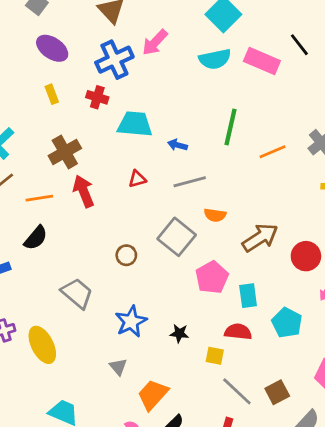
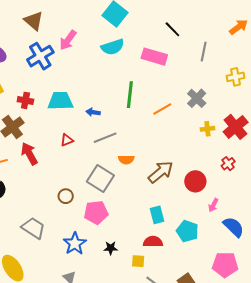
pink rectangle: (262, 61) -> (154, 57), moved
red cross: (97, 97) -> (25, 100), moved
pink pentagon: (212, 277) -> (96, 212), moved, turned 30

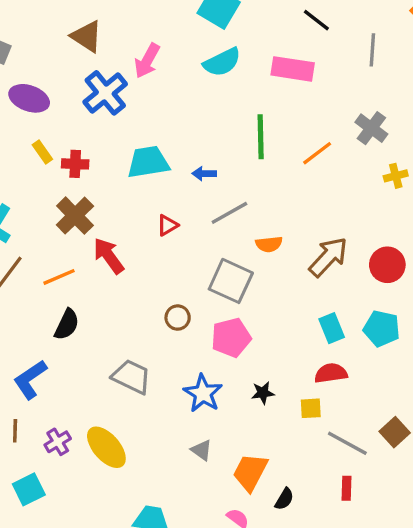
red cross: (25, 100) -> (75, 164), moved
cyan pentagon: (187, 231) -> (382, 329), moved

